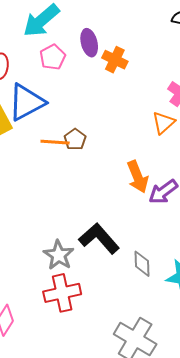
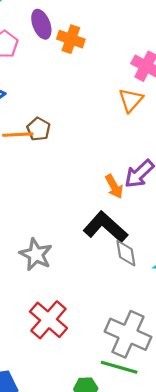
orange arrow: (138, 177) -> (114, 186), moved, size x0.7
black L-shape: (99, 238) -> (105, 227), moved
red cross: (62, 293) -> (48, 320), moved, turned -30

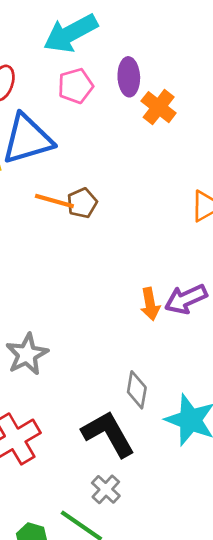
black L-shape: (105, 227) -> (108, 434), moved
gray cross: (128, 334) -> (106, 489), size x0.5

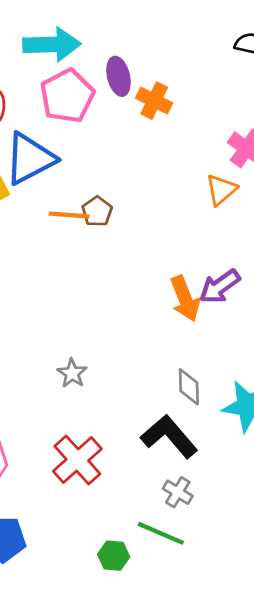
cyan arrow: (71, 33) -> (52, 45), turned -142
pink pentagon: (76, 86) -> (67, 96), size x1.5
orange arrow: (150, 304) -> (185, 299), size x1.4
gray star: (27, 354) -> (72, 373), size x0.7

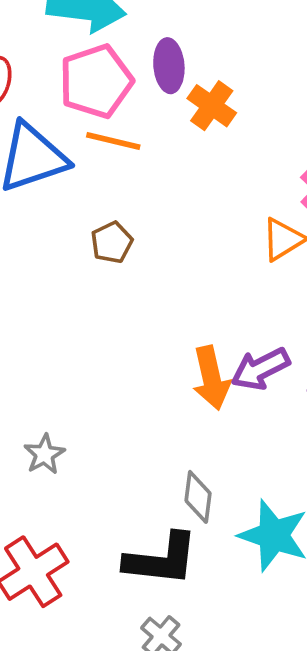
orange line: (69, 215) -> (113, 141), moved
black L-shape: (169, 436) -> (161, 559), turned 128

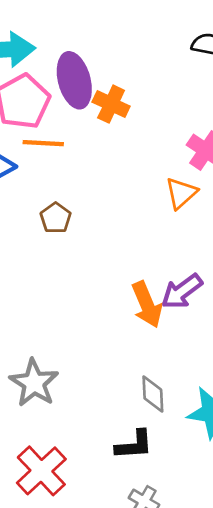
purple ellipse: (169, 66) -> (74, 80), size x1.4
gray star: (44, 454) -> (34, 383), size x1.6
black L-shape: (161, 559) -> (134, 445), size x0.7

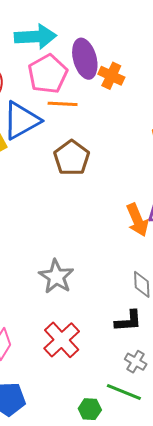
brown pentagon: (56, 218) -> (72, 158), size x1.6

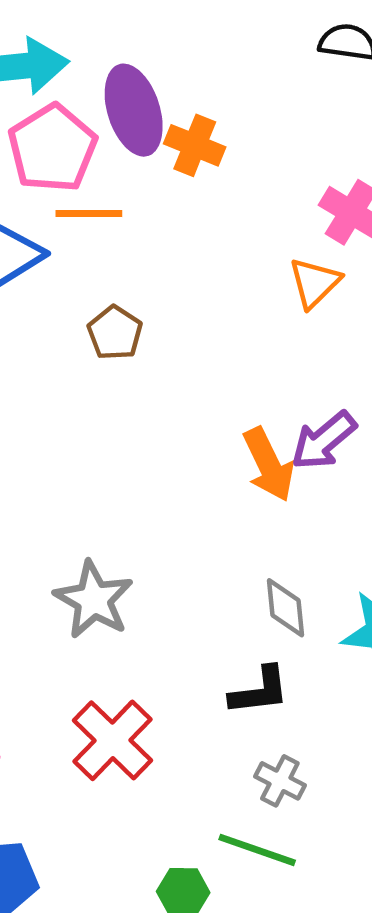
brown pentagon: (72, 158) -> (115, 333), size x0.7

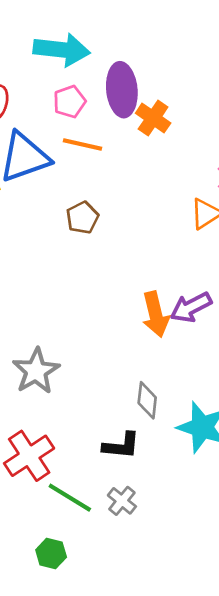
pink pentagon: (52, 148) -> (69, 102), size x0.6
green line: (257, 850) -> (70, 498), moved

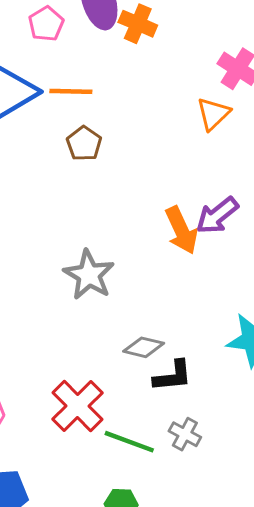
orange line: (82, 145) -> (71, 91), moved
gray star: (36, 371) -> (89, 275), moved
gray diamond: (147, 400) -> (144, 347), moved, turned -72

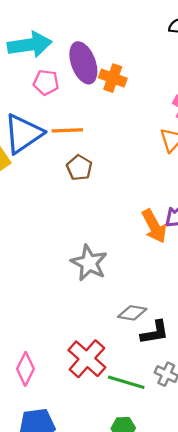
pink pentagon: (46, 24) -> (46, 82), turned -30

